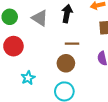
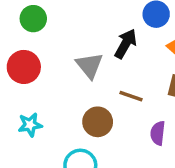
gray triangle: (40, 18) -> (89, 65), moved
brown line: (72, 44) -> (131, 96), moved

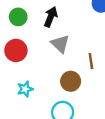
black arrow: (126, 44) -> (51, 17), moved
brown line: (131, 96) -> (91, 61), turned 70

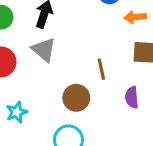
gray triangle: (60, 44) -> (44, 50), moved

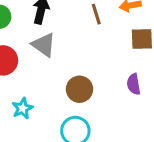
brown line: (101, 69) -> (96, 14), moved

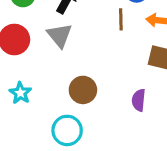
cyan star: (22, 108) -> (20, 93), turned -30

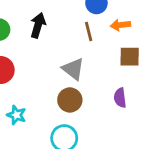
gray triangle: (60, 35) -> (73, 69), moved

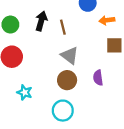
brown line: (89, 32) -> (63, 27), moved
purple semicircle: (120, 98) -> (98, 78), moved

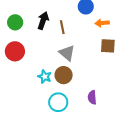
purple semicircle: (98, 78) -> (92, 97), moved
cyan star: (25, 92) -> (45, 77), moved

